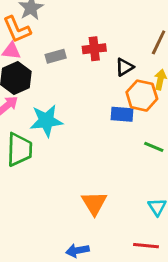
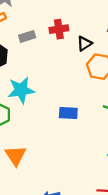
blue rectangle: (122, 114) -> (68, 113), moved
orange triangle: (94, 203) -> (16, 156), moved

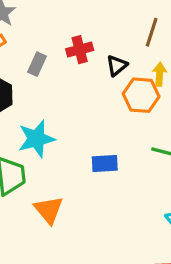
gray rectangle: (27, 36) -> (37, 64), turned -42
orange triangle: (16, 156) -> (49, 210), moved

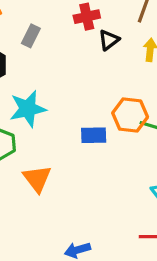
red cross: (80, 50) -> (87, 17), moved
orange hexagon: (141, 95) -> (130, 115), moved

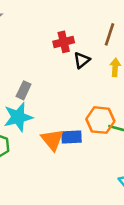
gray rectangle: (31, 36) -> (24, 90), moved
orange triangle: (37, 179) -> (52, 140), moved

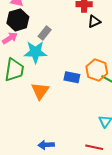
orange triangle: (52, 140) -> (40, 91), moved

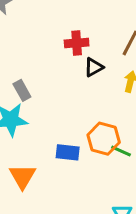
gray rectangle: (45, 33) -> (22, 90), turned -64

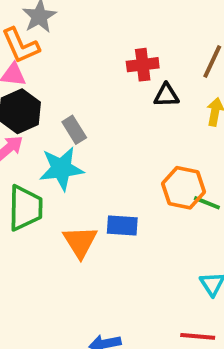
black triangle: (94, 67) -> (166, 95), turned 30
blue rectangle: (68, 152) -> (122, 226), moved

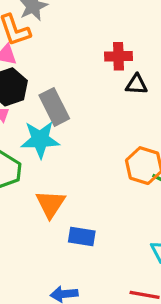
gray rectangle: (74, 130) -> (54, 107), size x1.5
blue rectangle: (122, 226) -> (82, 237), moved

